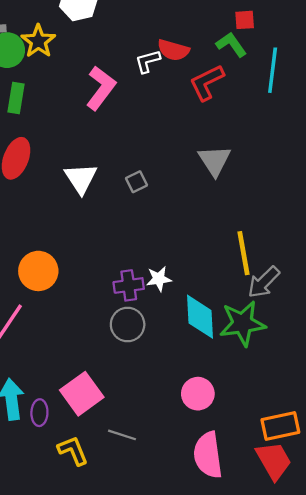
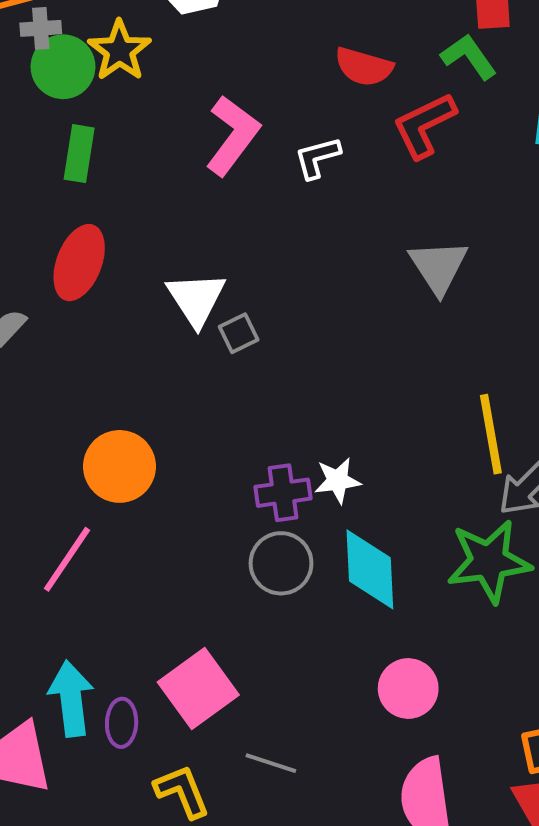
white L-shape: (148, 61) -> (317, 158), moved
gray square: (136, 182) -> (239, 333), moved
cyan diamond: (200, 317) -> (370, 569), moved

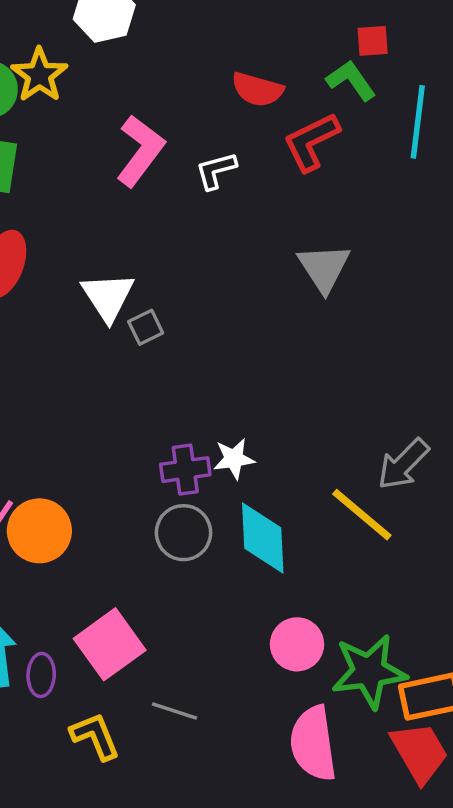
yellow line: (491, 434) -> (362, 515), moved, turned -40
orange circle: (120, 466) -> (39, 531), moved
green star: (489, 561) -> (369, 671), moved

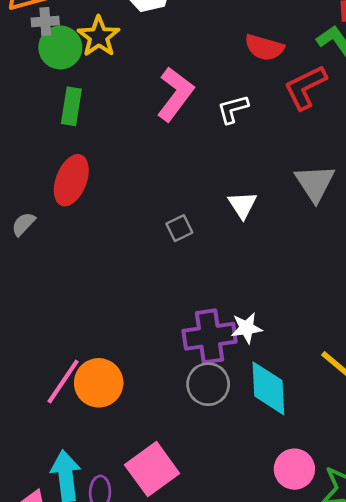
white triangle: (108, 297) -> (242, 205), moved, size x0.7
purple cross: (185, 470) -> (210, 336), size x1.4

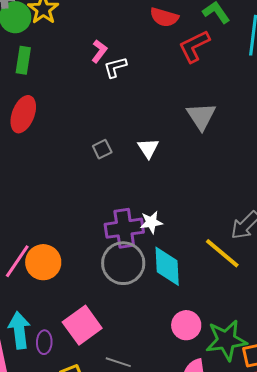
pink L-shape: (175, 94) -> (99, 51), size x0.6
white L-shape: (233, 109) -> (115, 67), moved
white triangle: (242, 205) -> (148, 148), moved
gray circle: (208, 384) -> (123, 263), size x1.4

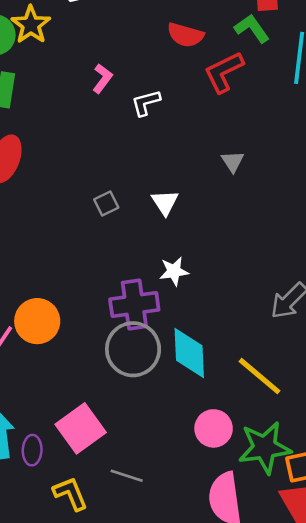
white L-shape: (115, 67) -> (146, 103), moved
gray triangle: (201, 116) -> (233, 161), size x0.6
white star: (151, 222) -> (174, 271), moved
yellow line: (222, 253) -> (260, 376), moved
orange circle: (43, 262) -> (37, 321), moved

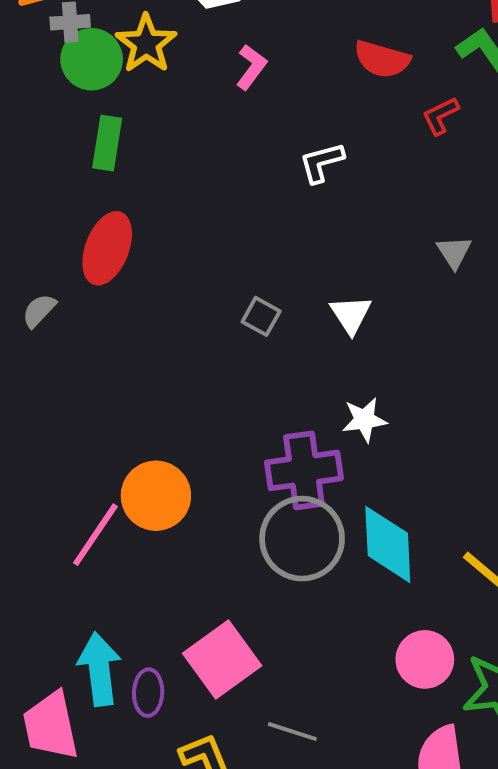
red L-shape: (224, 72) -> (440, 116), size x0.6
pink L-shape: (102, 78) -> (251, 67), moved
gray square: (106, 204) -> (261, 316), turned -35

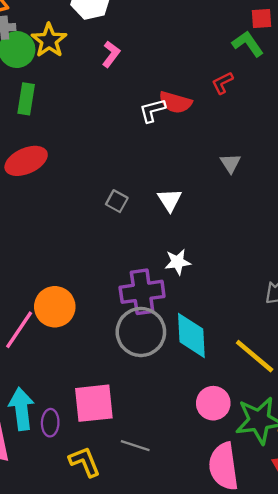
red semicircle: (382, 59) -> (175, 102), moved
red ellipse: (107, 248) -> (26, 161), turned 45
pink square: (222, 659) -> (94, 403), turned 30

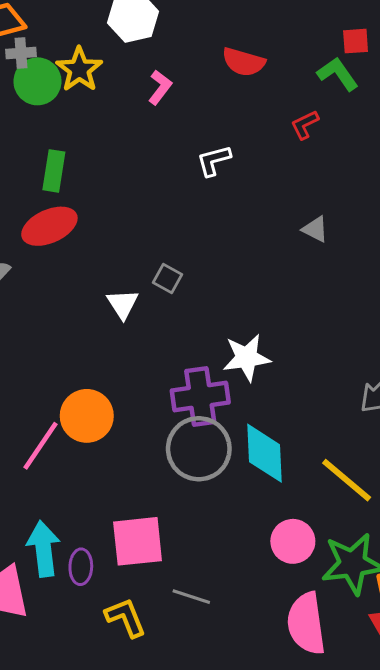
green rectangle: (26, 99) -> (54, 171), moved
red semicircle: (175, 102) -> (244, 62), moved
gray triangle: (230, 163) -> (315, 229), turned -30
white triangle: (170, 200) -> (123, 304), moved
white star: (178, 262) -> (247, 358), size x1.4

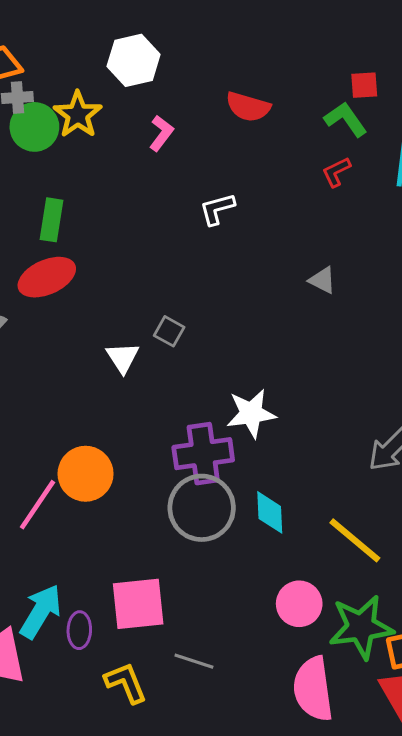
red L-shape: (305, 125) -> (336, 172), moved
cyan diamond: (264, 453) -> (270, 512), size x0.7
cyan arrow: (43, 549) -> (41, 612), turned 38

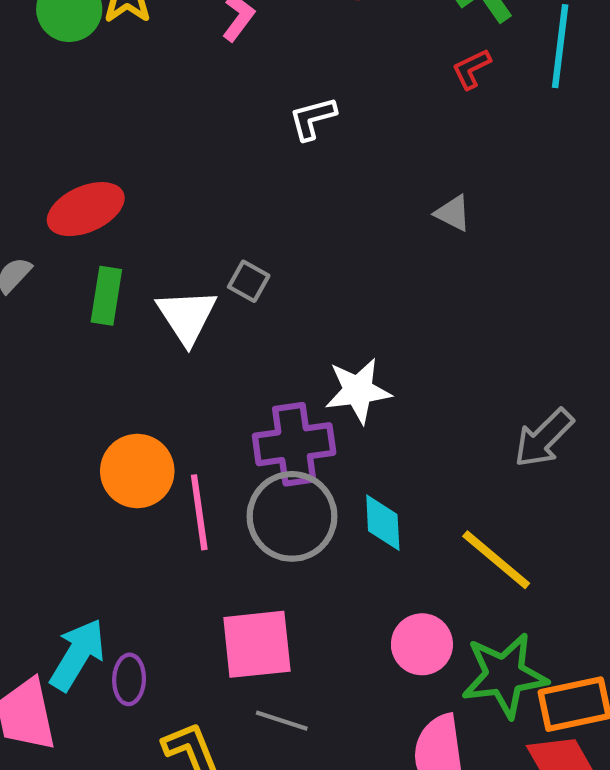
green rectangle: (51, 220) -> (106, 296), moved
white triangle: (123, 358) -> (187, 316), size x1.4
pink line: (38, 505) -> (199, 512), moved, turned -42
pink square: (138, 604) -> (257, 644), moved

